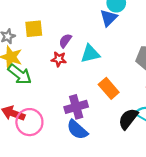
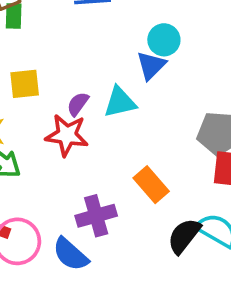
cyan triangle: (90, 54) -> (120, 102), moved
red star: (59, 59) -> (67, 135), size x1.6
blue semicircle: (77, 130) -> (70, 254), moved

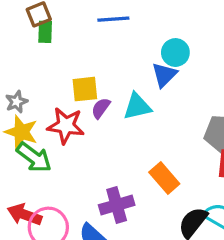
yellow square: (25, 84) -> (85, 89), moved
red star: (67, 135) -> (66, 126), moved

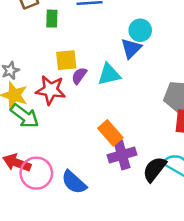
green rectangle: (45, 32) -> (52, 19), moved
orange rectangle: (164, 178) -> (110, 133), moved
purple cross: (117, 205) -> (122, 155), moved

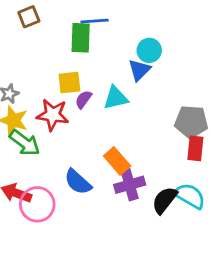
green rectangle: (52, 19) -> (81, 38), moved, size x1.5
blue semicircle: (74, 182) -> (78, 182), moved

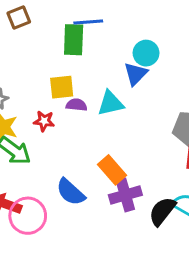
purple semicircle: (83, 99) -> (77, 105), turned 60
red star: (53, 115) -> (44, 121), size x0.6

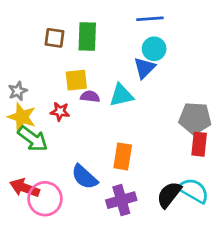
brown square: (19, 18) -> (55, 38), moved, turned 30
blue line: (88, 22) -> (150, 19), moved
orange rectangle: (112, 170) -> (123, 156), turned 50
purple cross: (125, 195) -> (121, 200), moved

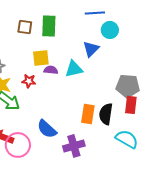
cyan circle: (154, 49) -> (110, 30), moved
orange rectangle: (123, 156) -> (88, 114), moved
black semicircle: (169, 195) -> (106, 114), moved, turned -30

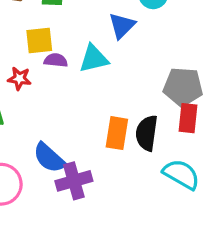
purple cross: (74, 146) -> (74, 181), moved

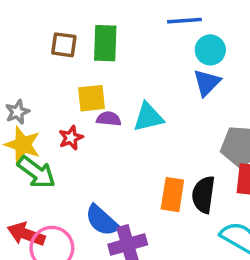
blue triangle: (122, 26) -> (207, 83), moved
red star: (19, 78) -> (71, 138), turned -30

